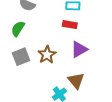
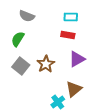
gray square: (21, 57) -> (21, 66), turned -30
brown triangle: (76, 81) -> (74, 89), turned 30

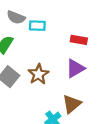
cyan rectangle: (71, 17) -> (37, 26), moved
red rectangle: (68, 35) -> (79, 40), moved

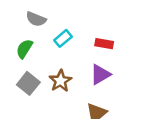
cyan rectangle: (37, 26) -> (63, 38), moved, turned -42

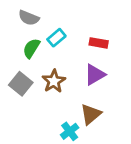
green semicircle: (24, 49) -> (31, 48), moved

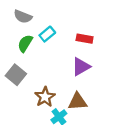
brown star: (54, 81) -> (45, 97), moved
brown triangle: (91, 114) -> (78, 102), turned 36

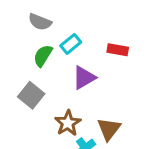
purple triangle: (81, 67) -> (84, 78), moved
brown triangle: (78, 102) -> (109, 129), turned -48

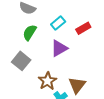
cyan rectangle: (71, 44) -> (58, 23), moved
red rectangle: (118, 50) -> (83, 28), turned -40

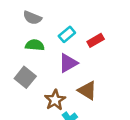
green semicircle: (30, 32) -> (35, 45), turned 63
brown triangle: (77, 85) -> (87, 90), moved, turned -36

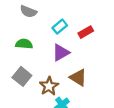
green semicircle: (35, 45) -> (24, 44), moved
gray square: (25, 77) -> (22, 76), moved

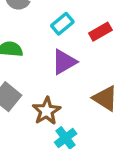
brown triangle: (78, 77) -> (105, 98), moved

